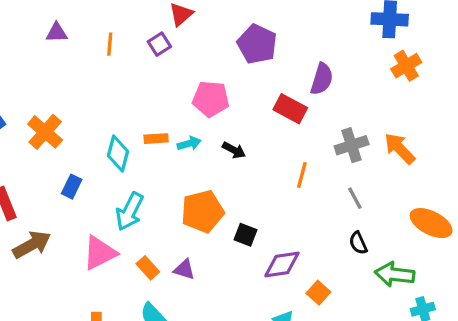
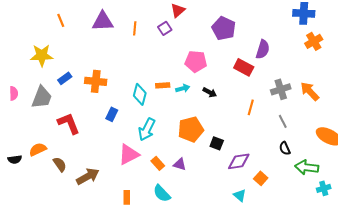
purple triangle: (57, 33) -> (103, 21), size x1.6
orange cross: (45, 132) -> (96, 81), turned -35
brown arrow: (32, 245) -> (88, 176), moved

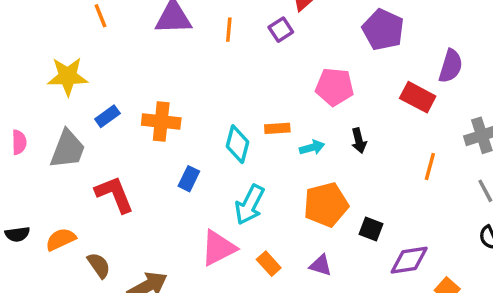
cyan arrow: (183, 88) -> (312, 147), moved
black arrow: (210, 92) -> (359, 141), turned 48
black semicircle: (15, 159) -> (17, 234), moved
purple triangle: (180, 164) -> (321, 265), moved

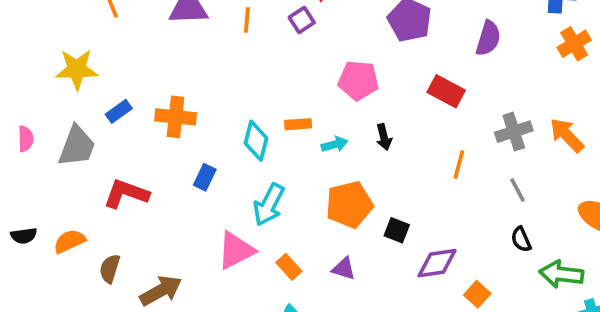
purple semicircle: (451, 66) -> (488, 38), moved
red L-shape: (114, 194) -> (126, 194), turned -48
brown semicircle: (99, 265) -> (110, 269), turned -128

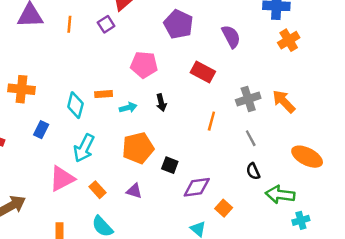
purple semicircle: (488, 38) -> (231, 36), turned -45

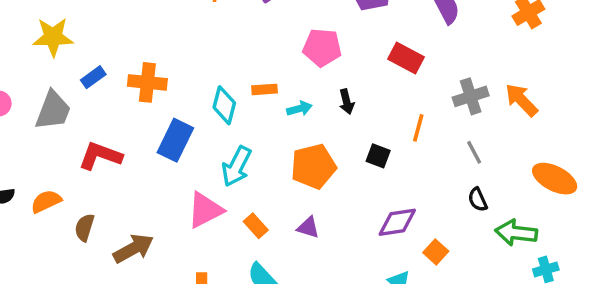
blue rectangle: (41, 130) -> (175, 140), size x1.6
black square: (170, 165) -> (378, 156), moved

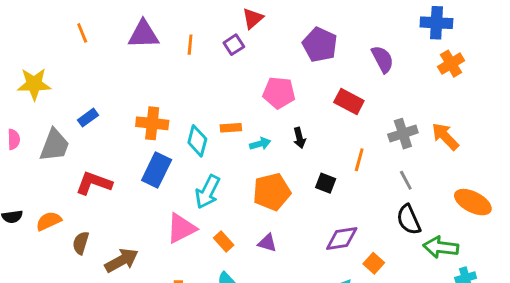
yellow star: (53, 37) -> (34, 84), moved
orange cross: (147, 82) -> (152, 123), moved
black semicircle: (478, 200) -> (409, 220), size x1.5

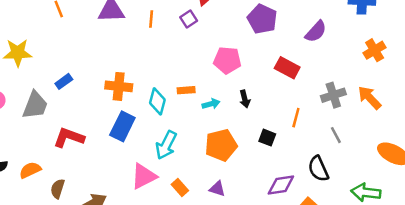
purple semicircle: (382, 59) -> (316, 32), turned 70
orange cross: (451, 64) -> (375, 50), moved
black semicircle: (409, 220) -> (318, 169), moved

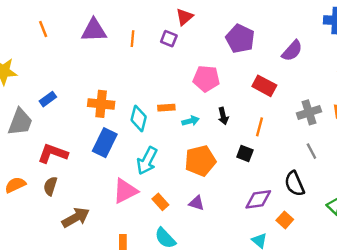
purple square: (189, 19) -> (169, 39), turned -35
orange line: (296, 118) -> (259, 127), moved
brown semicircle: (58, 189) -> (50, 186), moved

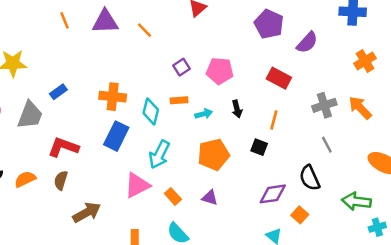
orange line: (43, 29) -> (65, 20), moved
orange line: (133, 39) -> (145, 30), turned -49
purple square: (169, 39) -> (182, 67), moved, turned 35
purple pentagon: (240, 39) -> (269, 24), moved

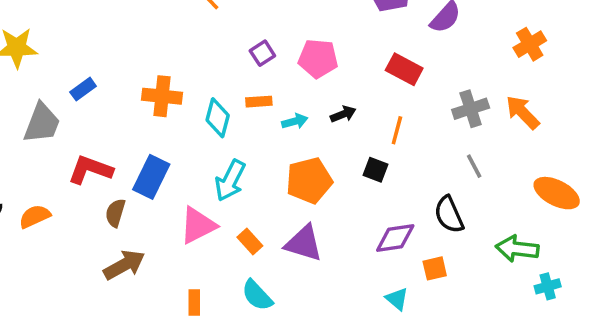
black arrow: (237, 109) -> (343, 114), turned -98
blue rectangle: (116, 136) -> (151, 177), moved
brown semicircle: (61, 180) -> (115, 213), moved
purple triangle: (210, 198) -> (304, 243), size x1.6
orange square: (300, 215) -> (435, 268), turned 35

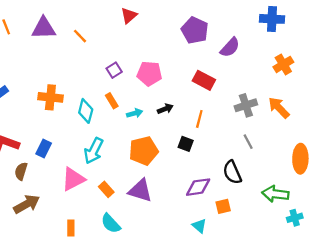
orange rectangle: (259, 102) -> (112, 101), turned 63
blue rectangle: (151, 177) -> (44, 148), size x0.7
orange ellipse: (557, 193) -> (300, 159), turned 64

